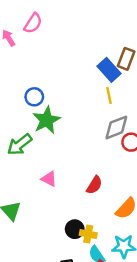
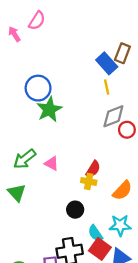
blue circle: (34, 97) -> (38, 88), size x1.5
green arrow: (20, 145) -> (25, 159), moved
yellow cross: (88, 234) -> (89, 181), moved

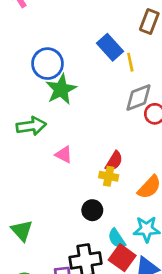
blue rectangle: (107, 63) -> (110, 47), moved
green arrow: (25, 159) -> (31, 126), moved, turned -150
green triangle: (17, 193) -> (22, 231), moved

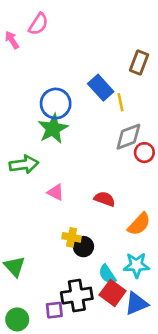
blue circle: (48, 64) -> (56, 104), moved
red semicircle: (114, 161) -> (105, 199), turned -102
yellow cross: (109, 176) -> (72, 237), moved

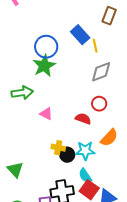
red circle: (144, 153) -> (99, 104), moved
cyan star: (136, 265) -> (85, 151), moved

